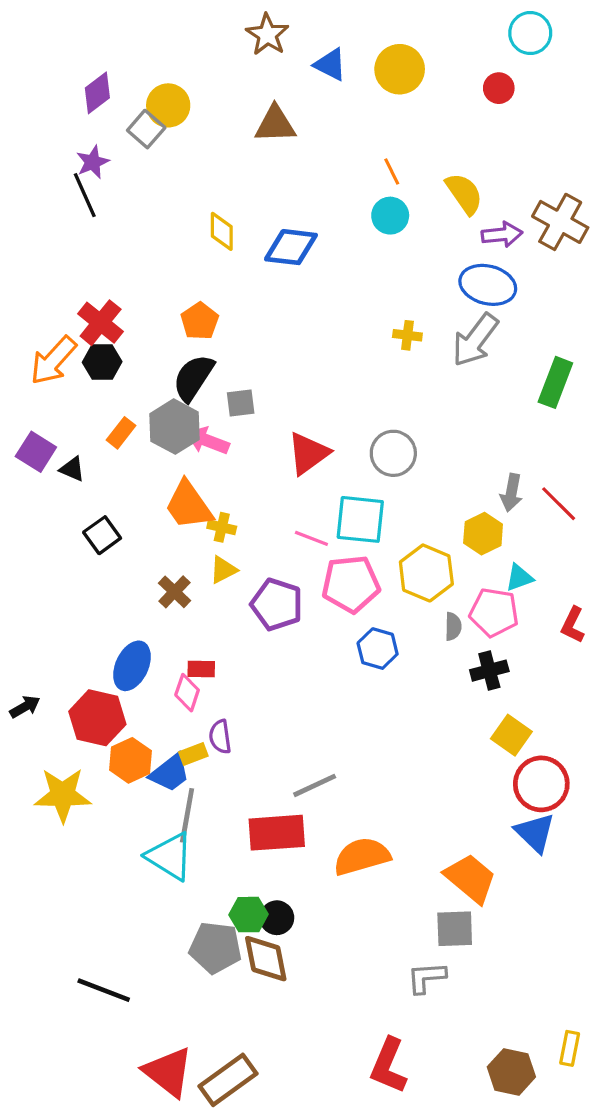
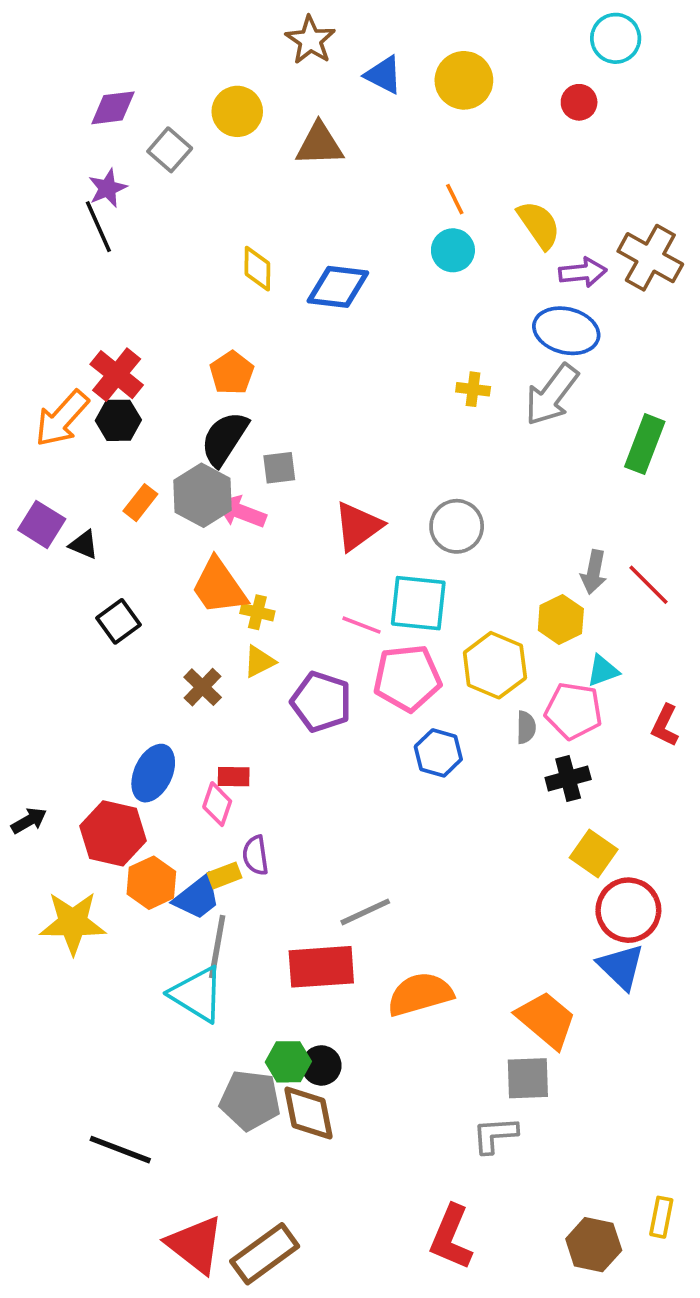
purple diamond: (97, 93) -> (113, 108), turned 30
yellow circle: (168, 105) -> (237, 111), moved

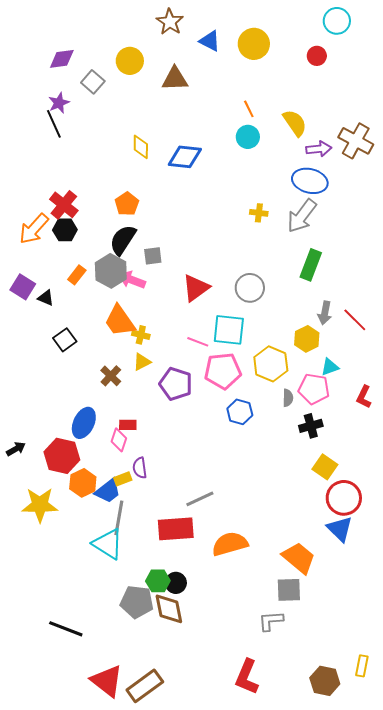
green rectangle: (645, 444) -> (311, 265), moved

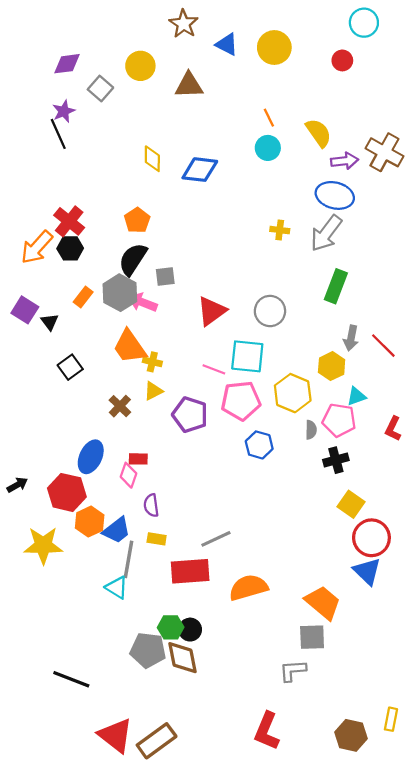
black triangle: (46, 298) -> (50, 322), turned 30
yellow rectangle: (123, 479) -> (157, 539), moved, turned 30
cyan triangle: (108, 544) -> (117, 587), size x0.7

